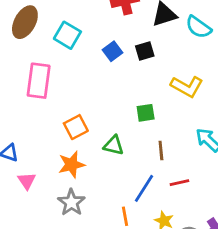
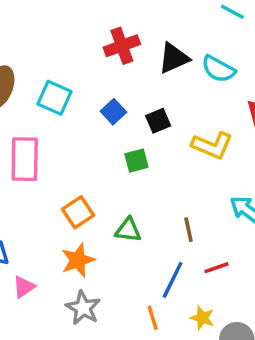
black square: (145, 51) -> (158, 121), moved
green square: (146, 113) -> (136, 161), moved
pink triangle: (27, 181) -> (24, 287), turned 36

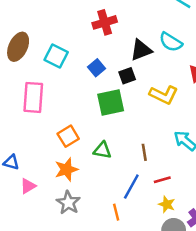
black triangle: (174, 58) -> (141, 50), moved
green square: (136, 161) -> (111, 103), size x1.6
yellow star: (202, 318) -> (167, 204), moved

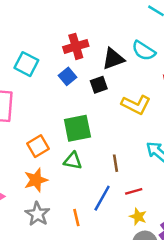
red cross: (105, 22) -> (76, 46), moved
green square: (111, 103) -> (77, 128), moved
orange line: (116, 212) -> (76, 218), moved

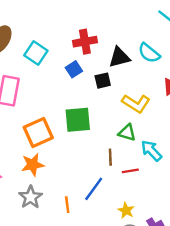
orange square: (38, 146) -> (38, 133), size x1.4
green triangle: (73, 161) -> (127, 133), moved
red line: (134, 191) -> (130, 171), moved

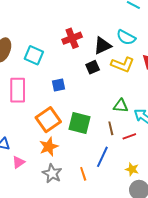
blue square: (74, 69) -> (58, 85), moved, turned 32
yellow L-shape: (136, 103) -> (123, 65), moved
green square: (78, 120) -> (80, 123), moved, turned 30

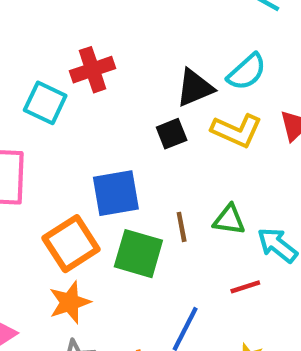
cyan semicircle: (126, 37) -> (247, 72), turned -72
red cross: (72, 38) -> (92, 70), moved
blue square: (58, 85) -> (116, 193), moved, size x1.6
brown line: (111, 128) -> (182, 227), moved

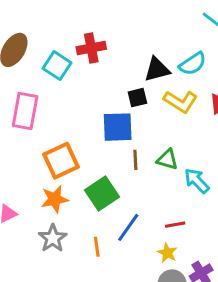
blue square: (116, 193) -> (118, 127), moved
green square: (138, 254) -> (102, 194), moved, turned 32
red line: (245, 287) -> (175, 225), moved

